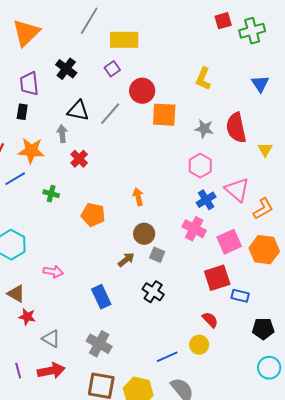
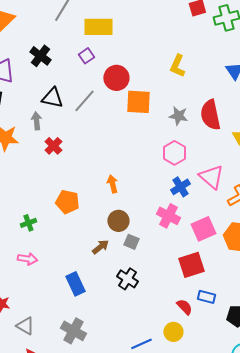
green cross: (51, 194) -> (28, 223), moved, turned -35
blue rectangle: (240, 296) -> (206, 297), moved

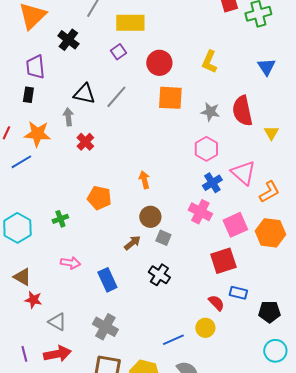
black cross: (40, 56) -> (68, 40), moved
red circle: (116, 78) -> (159, 63), moved
pink arrow: (27, 259) -> (70, 263), moved

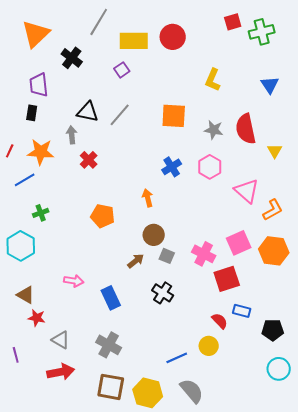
red circle: (159, 63) -> (173, 37), moved
blue cross: (212, 183) -> (172, 167), moved
pink cross: (200, 212) -> (204, 254), moved
green cross: (60, 219) -> (41, 213), moved
purple line: (24, 354) -> (16, 355), moved

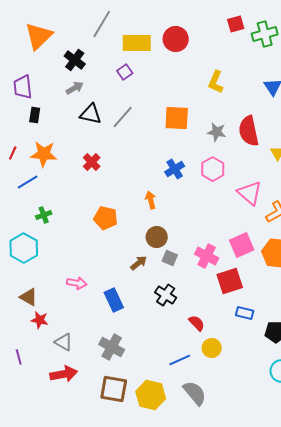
purple trapezoid: (39, 85) -> (23, 87), moved
gray arrow: (72, 135) -> (75, 88), moved, turned 66
red semicircle: (220, 321) -> (197, 323), moved

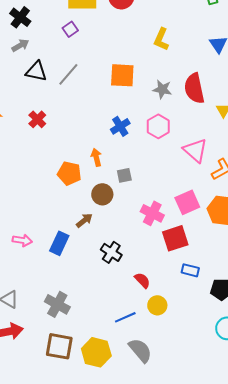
orange pentagon: (106, 218) -> (69, 173), moved
gray square: (170, 258) -> (124, 175), moved, turned -35
blue rectangle: (114, 300) -> (59, 243), moved, turned 50

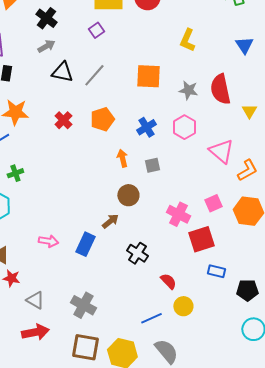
orange pentagon: (69, 173) -> (102, 119), moved, turned -30
gray square: (124, 175) -> (152, 165), moved
pink square: (187, 202) -> (213, 203), size x0.7

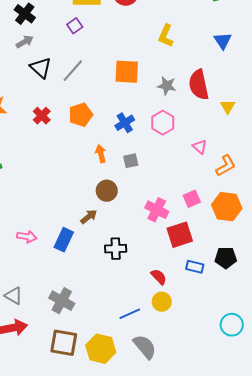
black triangle: (62, 72) -> (41, 68), turned 30
pink triangle: (221, 151) -> (200, 147), size x0.6
black cross: (137, 253) -> (116, 249), turned -35
red semicircle: (168, 281) -> (159, 277), moved
black pentagon: (247, 290) -> (226, 258), moved

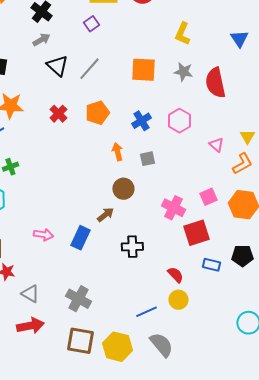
gray star: (167, 86) -> (183, 72), moved
yellow triangle: (228, 107) -> (247, 137), moved

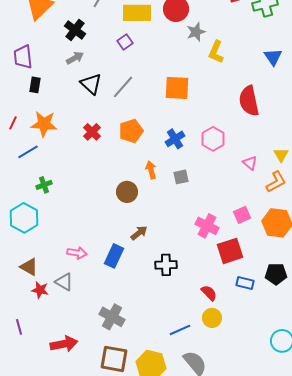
gray star: (183, 72) -> (196, 32), moved, turned -30
brown circle: (123, 189) -> (127, 192), moved
gray triangle: (30, 294) -> (64, 282), moved

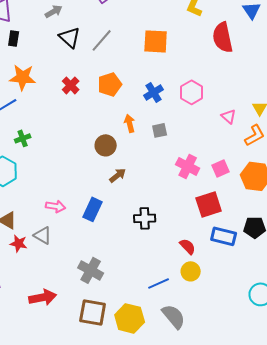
red semicircle: (249, 101) -> (223, 37), moved
pink cross: (207, 226) -> (188, 166), moved
brown arrow: (139, 233) -> (118, 175), moved
blue rectangle: (245, 283) -> (224, 236), size x1.4

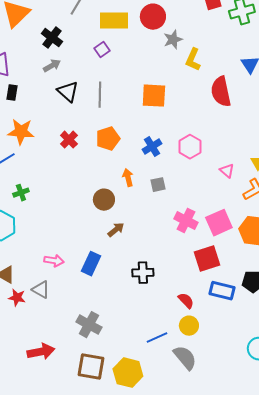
gray line: (102, 40) -> (100, 95), turned -40
pink square: (221, 168) -> (219, 223), size x1.5
gray semicircle: (174, 316) -> (185, 358), moved

